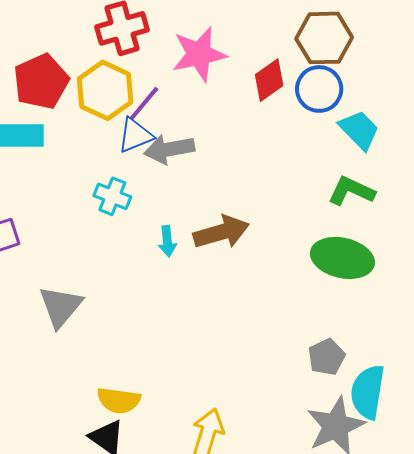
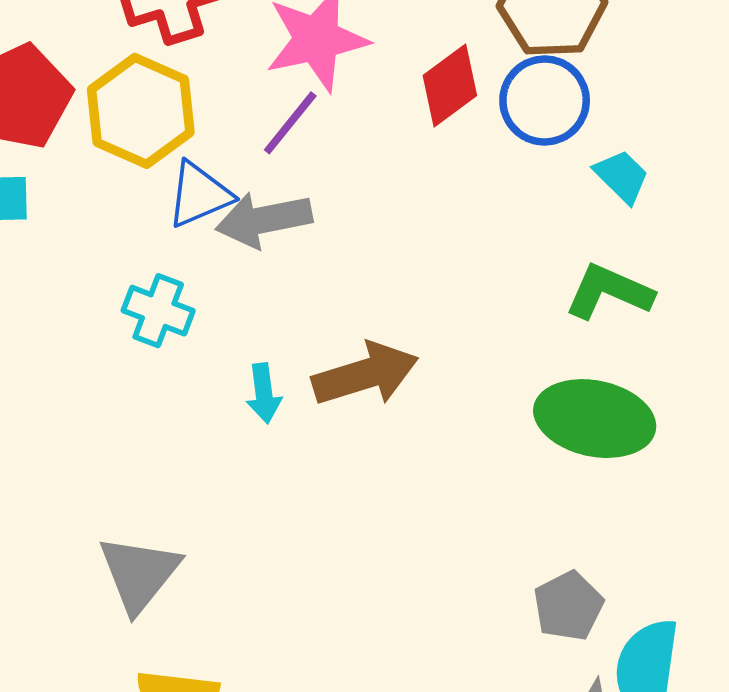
purple line: (144, 103) -> (290, 123), moved
cyan trapezoid: (359, 130) -> (622, 176), size x0.7
gray triangle: (61, 306) -> (139, 573), moved

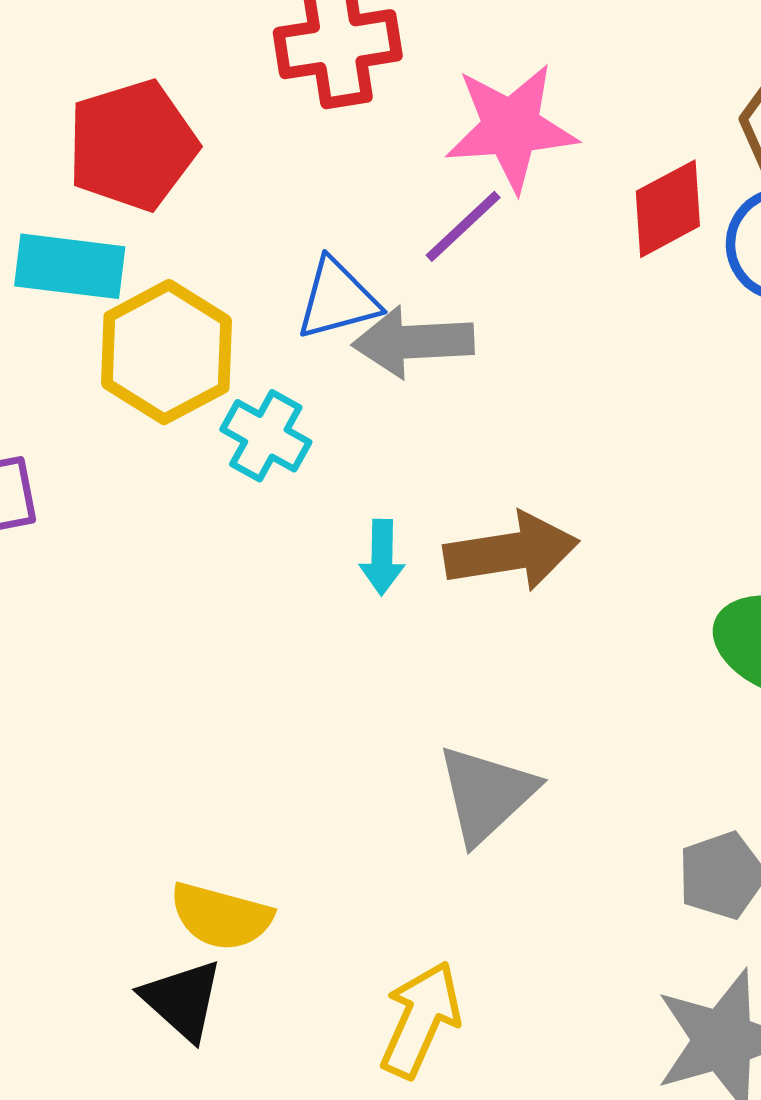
yellow hexagon: (141, 111) -> (166, 352), moved
gray triangle: (139, 573) -> (486, 794), moved

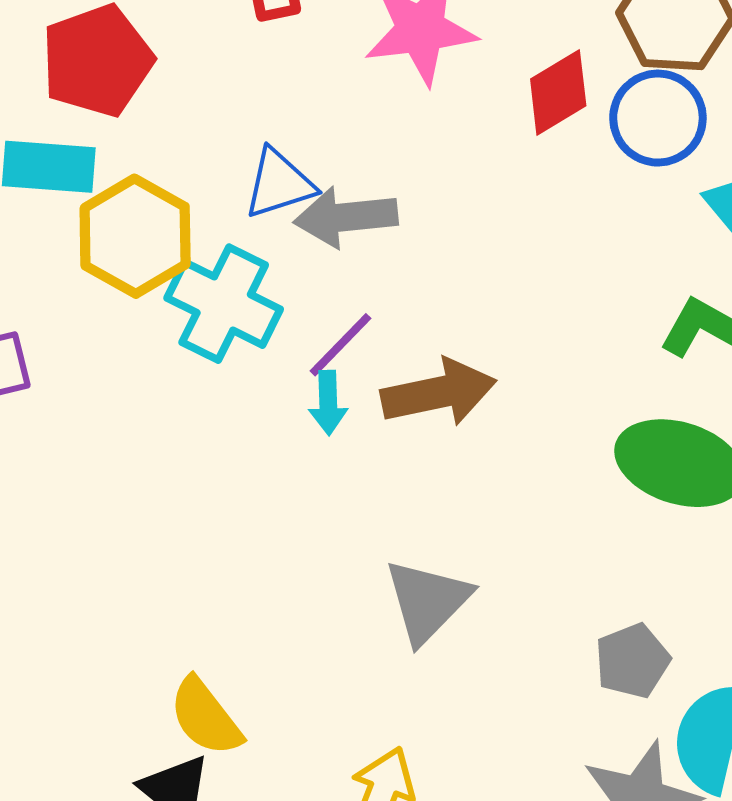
purple line: (463, 226) -> (341, 345), moved
cyan cross: (266, 436) -> (224, 304), size x1.5
yellow semicircle: (221, 916) -> (205, 717), turned 40

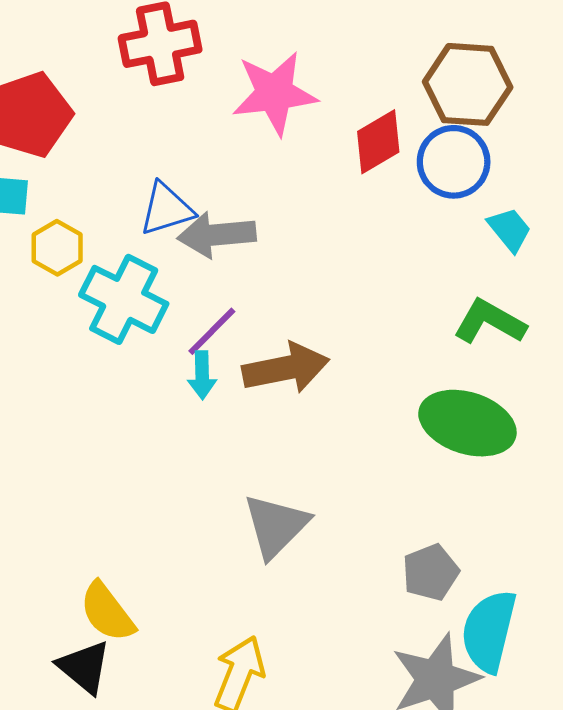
yellow hexagon: (135, 236) -> (57, 248), size x0.6

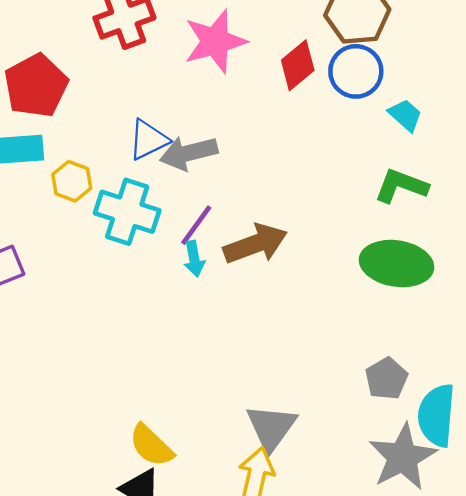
gray triangle: (276, 526) -> (271, 427), moved

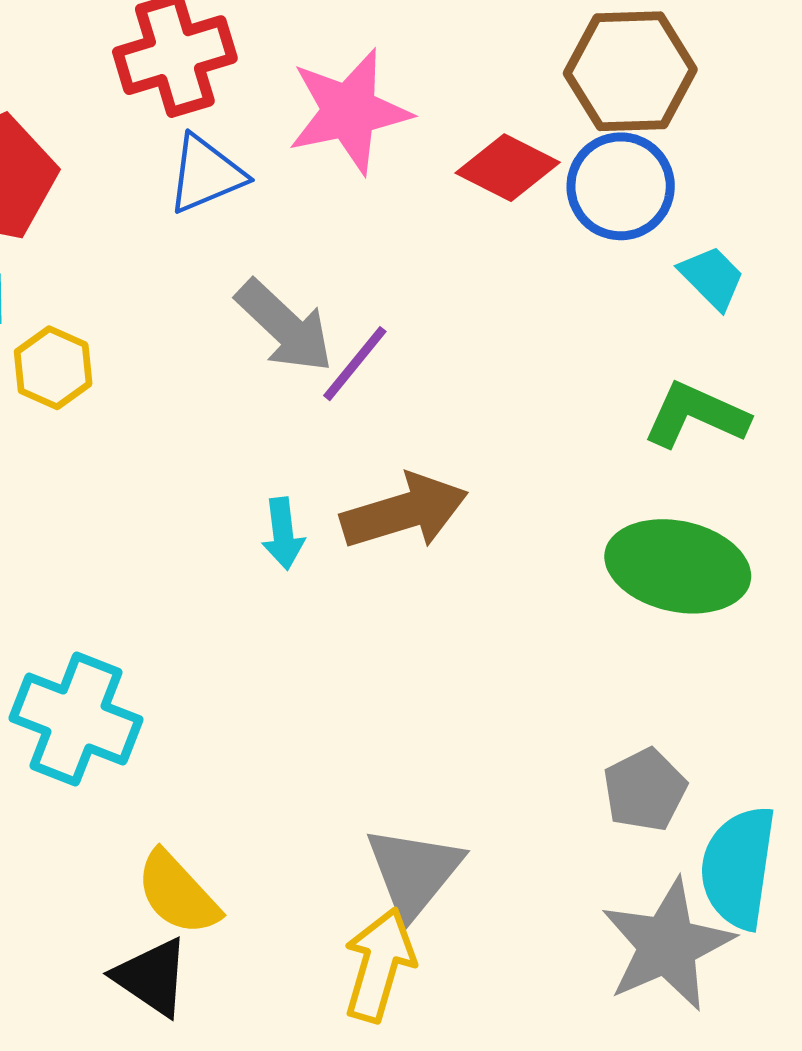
red diamond: (298, 65) -> (508, 168), turned 63
blue triangle: (148, 140) -> (206, 174), moved
gray arrow: (189, 153) -> (285, 326), turned -126
cyan cross: (127, 212) -> (76, 719), moved
purple line: (196, 225) -> (355, 364), moved

